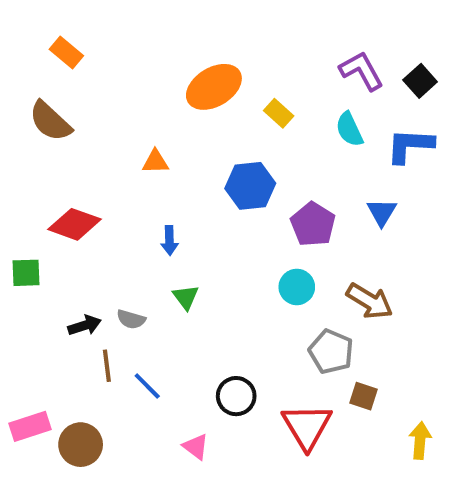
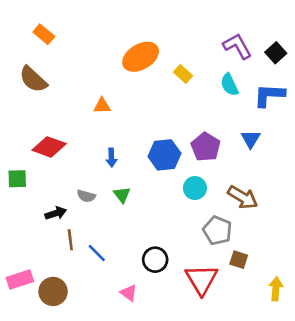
blue hexagon: (250, 186) -> (164, 155), moved
gray semicircle: (131, 319) -> (86, 196), moved

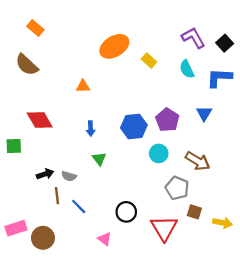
red diamond: (49, 147) -> (40, 120), turned 40
gray semicircle: (86, 196) -> (69, 176), moved
yellow arrow: (276, 289) -> (223, 223), moved, turned 96

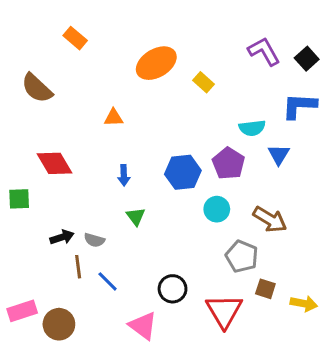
orange rectangle: (35, 28) -> (75, 38), moved
cyan semicircle: (187, 69) -> (252, 128), moved, turned -72
pink triangle: (105, 239) -> (143, 326), size x1.5

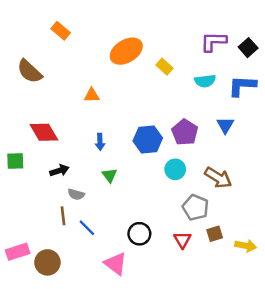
purple L-shape: (264, 51) -> (213, 42), turned -60
cyan semicircle: (252, 128) -> (205, 81), moved
black arrow: (62, 237) -> (59, 170), moved
brown square: (265, 289) -> (215, 234), turned -35
red triangle: (224, 311) -> (182, 240), moved, size x0.6

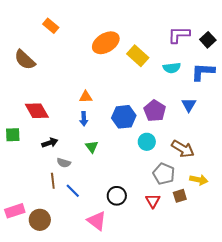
yellow rectangle: (164, 67) -> (138, 56), size x1.5
orange triangle: (92, 95) -> (86, 97), moved
yellow arrow: (246, 246) -> (199, 180), moved

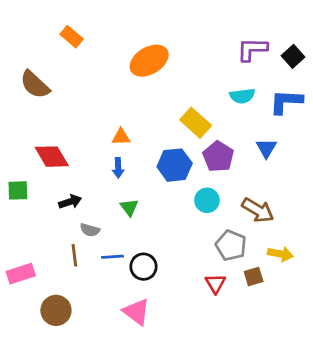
yellow rectangle: (138, 56) -> (196, 123), moved
blue line: (73, 191) -> (112, 257), moved, turned -49
black circle: (117, 196) -> (143, 267), moved
pink rectangle: (15, 211) -> (21, 274), moved

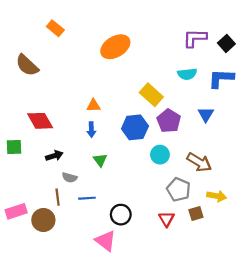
black circle: (143, 267) -> (121, 215), moved
brown circle: (56, 310) -> (43, 220), moved

